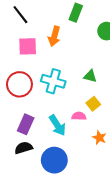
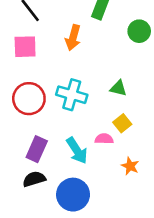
pink square: (28, 46) -> (25, 47), moved

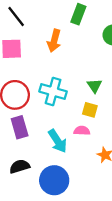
green triangle: (118, 88) -> (95, 86), turned 42
yellow square: (122, 123) -> (90, 110), moved, turned -35
purple rectangle: (37, 149) -> (20, 127), moved, turned -40

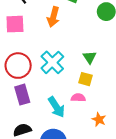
cyan cross: (53, 91) -> (52, 62), turned 30

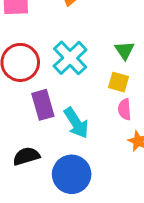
purple rectangle: (22, 95) -> (43, 105), moved
pink semicircle: (78, 98) -> (125, 109), moved, turned -96

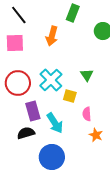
yellow square: (118, 82) -> (70, 96), moved
black semicircle: (26, 156) -> (26, 133), moved

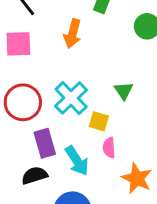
pink semicircle: (87, 114) -> (109, 148), moved
orange star: (96, 135) -> (137, 178), size x1.5

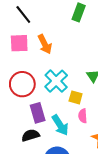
orange arrow: (73, 34) -> (45, 44), moved, turned -42

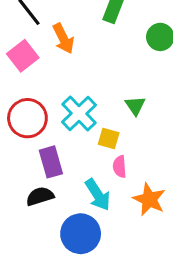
pink square: (19, 43) -> (23, 56), turned -36
orange arrow: (45, 44) -> (63, 39), moved
cyan arrow: (60, 125) -> (98, 195), moved

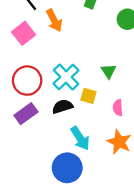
purple rectangle: (51, 162) -> (26, 114), moved, turned 70
pink semicircle: (120, 167) -> (118, 108), moved
black semicircle: (40, 196) -> (62, 106), moved

